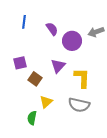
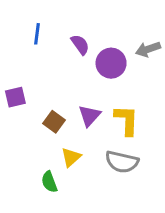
purple square: (20, 63) -> (15, 97), moved
purple triangle: (58, 66) -> (89, 116), moved
green semicircle: (32, 118) -> (49, 182), turned -32

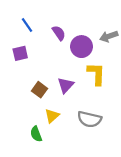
blue line: (37, 34) -> (27, 25), turned -42
purple square: (15, 97) -> (20, 53), moved
yellow L-shape: (126, 120) -> (96, 74), moved

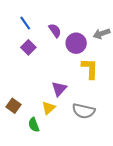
purple square: (20, 53) -> (28, 47), moved, turned -32
purple triangle: (66, 85) -> (59, 89), moved
brown square: (39, 90) -> (14, 106), moved

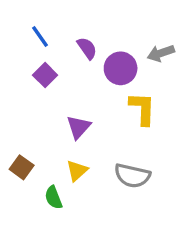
purple triangle: (59, 89) -> (79, 127), moved

